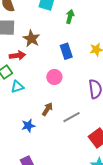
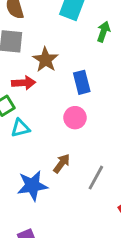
blue rectangle: (66, 51) -> (82, 82), moved
gray line: (72, 117) -> (96, 178), turned -36
blue star: (28, 126) -> (32, 186), size x1.5

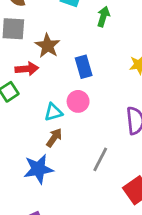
cyan triangle: (20, 128) -> (53, 112), moved
brown arrow: (62, 164) -> (54, 138), moved

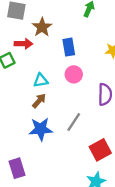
pink circle: (78, 101) -> (74, 74), moved
blue star: (38, 169) -> (41, 129), moved

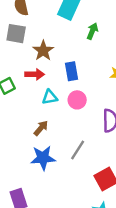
red arrow: (23, 44) -> (35, 74), moved
cyan triangle: (41, 80) -> (50, 97), moved

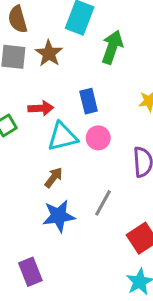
green arrow: (92, 31) -> (112, 47), size x1.5
brown star: (43, 51) -> (49, 53), moved
cyan triangle: (50, 97) -> (62, 137), size x1.5

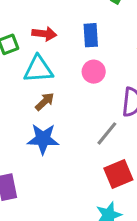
cyan triangle: (62, 137) -> (38, 69), moved
gray line: (103, 203) -> (107, 133), moved

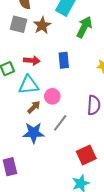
pink circle: (94, 72) -> (52, 96), moved
gray line: (107, 133) -> (60, 123), moved

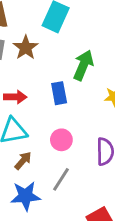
green arrow: (84, 27) -> (83, 65), moved
pink circle: (52, 96) -> (61, 140), moved

